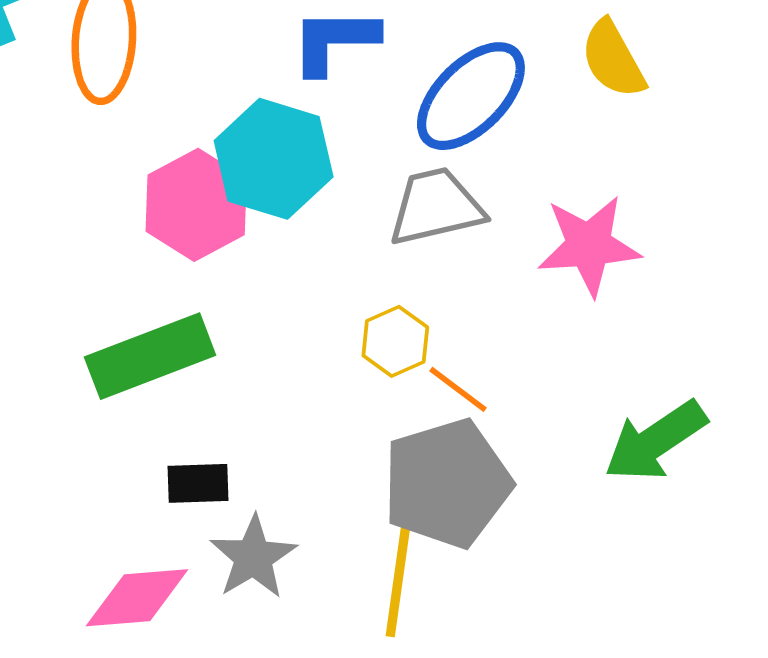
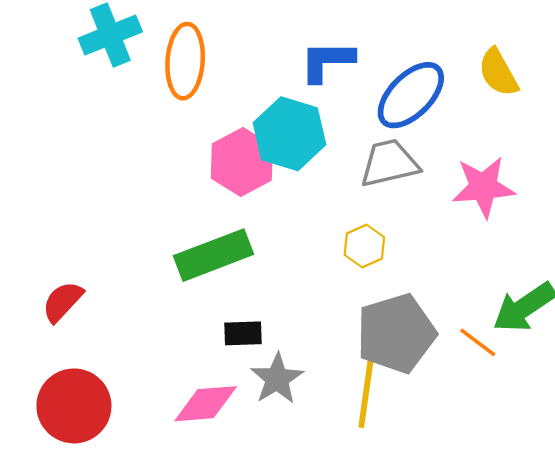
orange line: (458, 389) -> (478, 342), moved

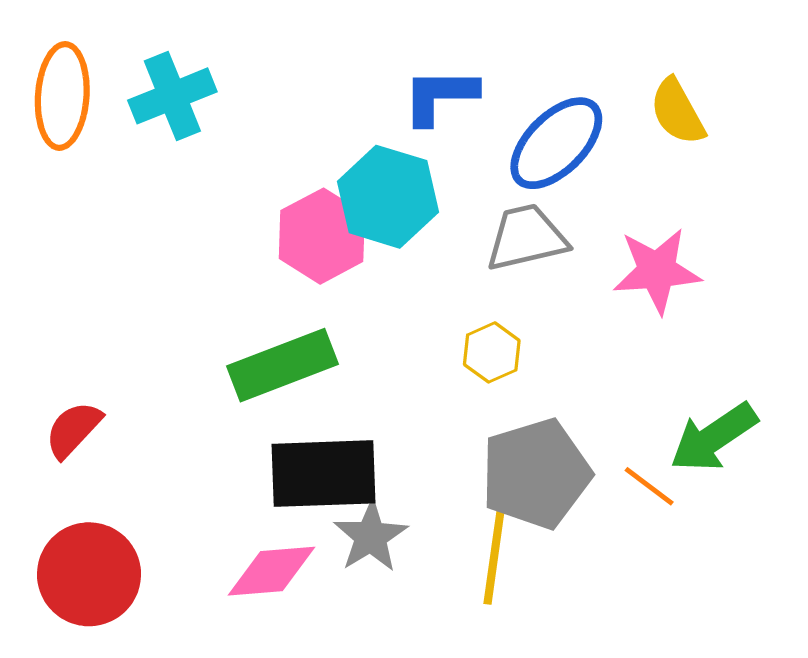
cyan cross: (110, 35) -> (172, 96), moved
orange ellipse: (185, 61) -> (62, 96), moved
black rectangle: (243, 333) -> (323, 474), size x2.0

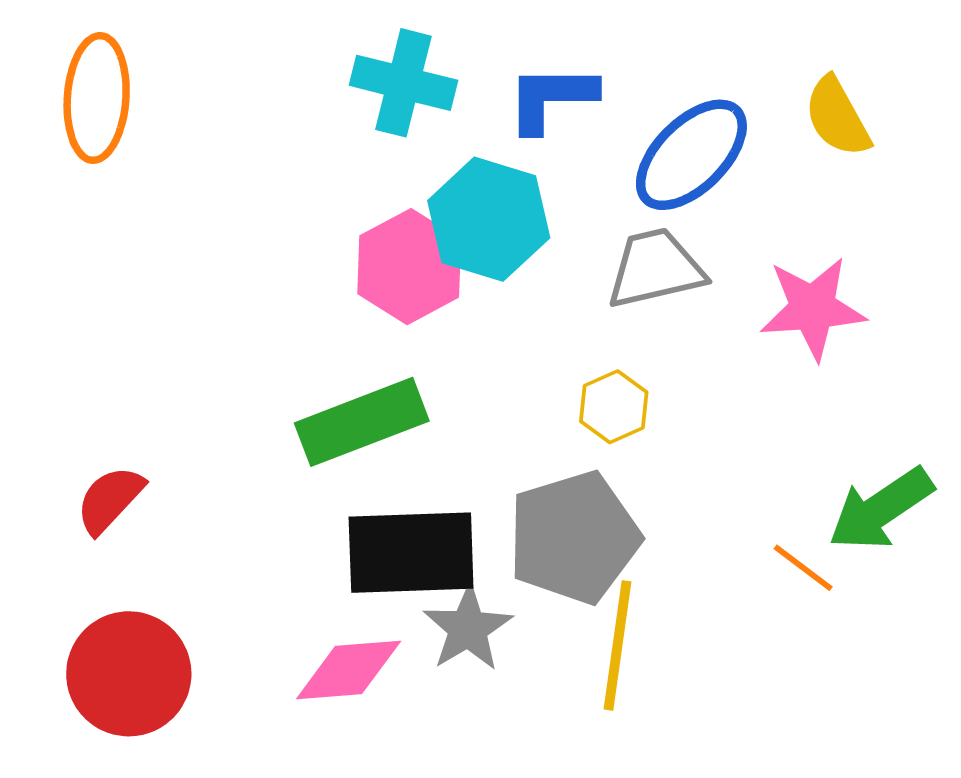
cyan cross: (172, 96) -> (403, 83), moved, turned 36
gray pentagon: (536, 474) -> (574, 537), moved

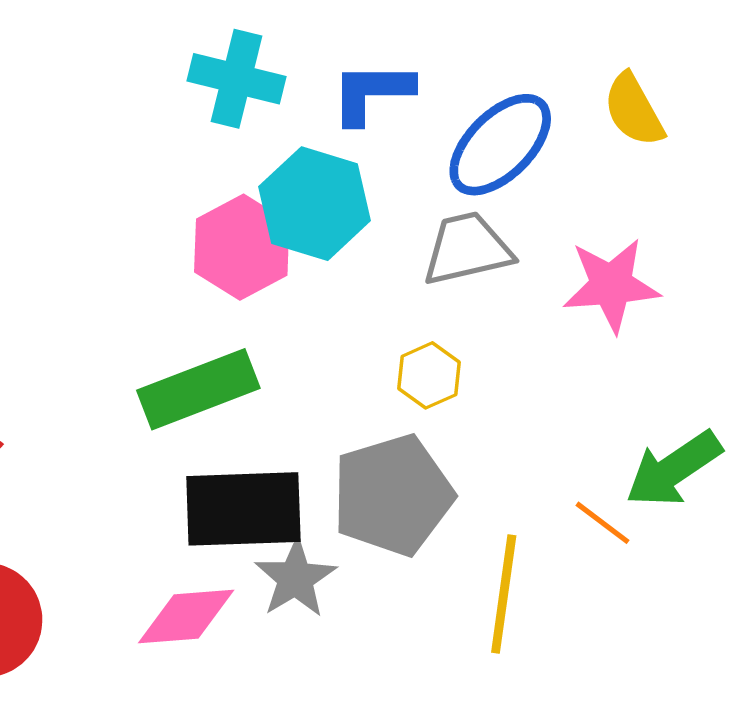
yellow line: (618, 645) -> (504, 594), moved

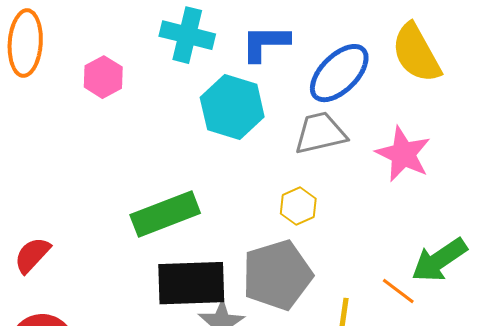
yellow semicircle: (634, 110) -> (416, 53), size x1.4
pink hexagon: (242, 247) -> (103, 77), moved, size x0.7
pink star: (611, 285) -> (403, 154), turned 30

